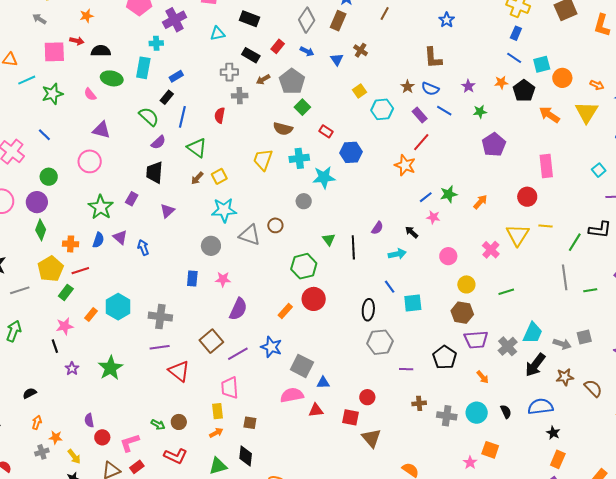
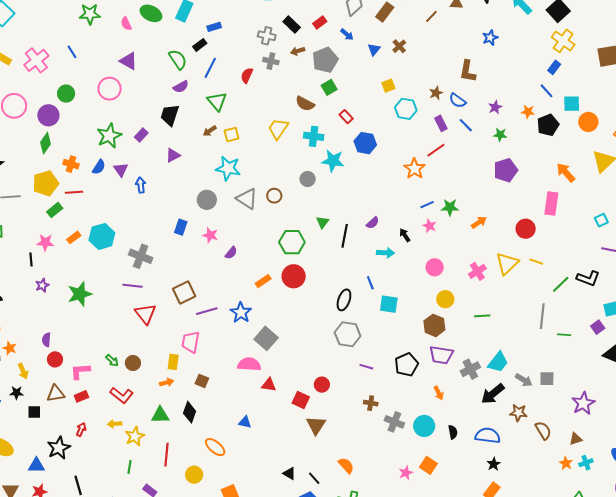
orange arrow: (549, 115) -> (566, 172), moved
purple semicircle: (238, 309) -> (231, 253), moved, size x0.6
blue triangle: (323, 383) -> (245, 422), moved

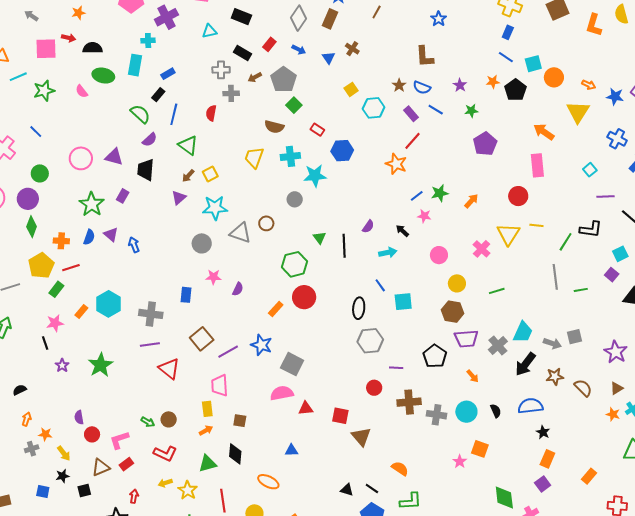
purple triangle: (129, 61) -> (114, 157), moved
purple triangle: (173, 155) -> (179, 198), moved
blue rectangle: (181, 227) -> (186, 295), moved
red circle: (322, 385) -> (374, 388), moved
brown cross: (371, 403) -> (409, 402), size x1.6

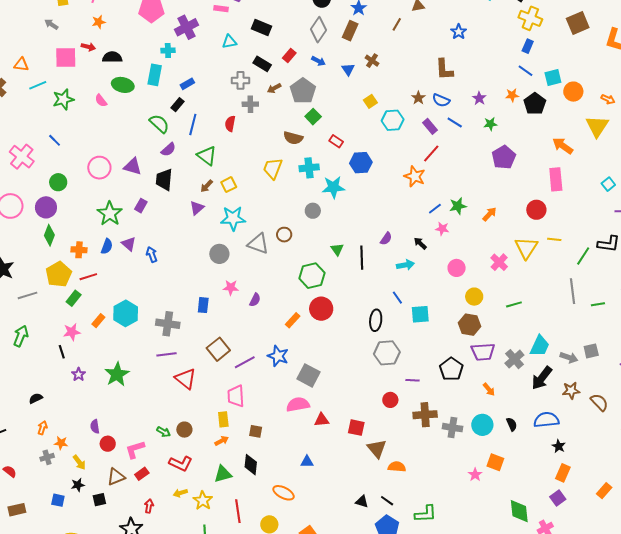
orange semicircle: (400, 469) -> (397, 467), moved, turned -30

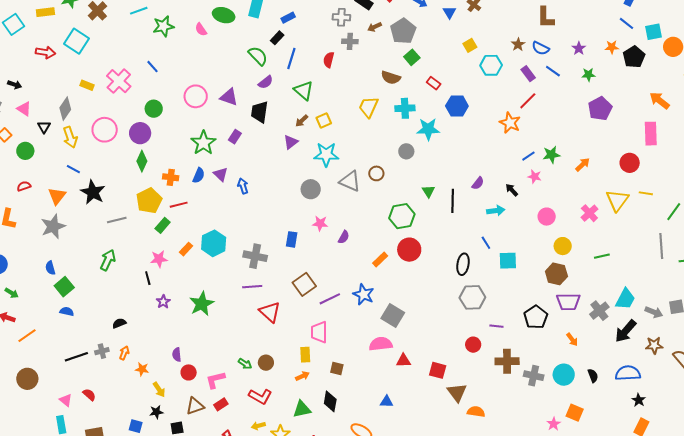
gray cross: (47, 457) -> (102, 351), moved

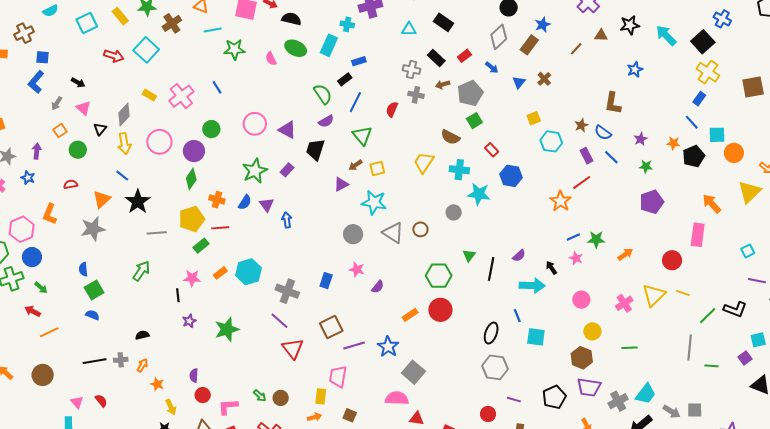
yellow rectangle: (45, 12) -> (120, 16), turned 48
cyan arrow: (496, 211) -> (532, 286), size x1.4
purple line: (252, 287) -> (279, 321), turned 36

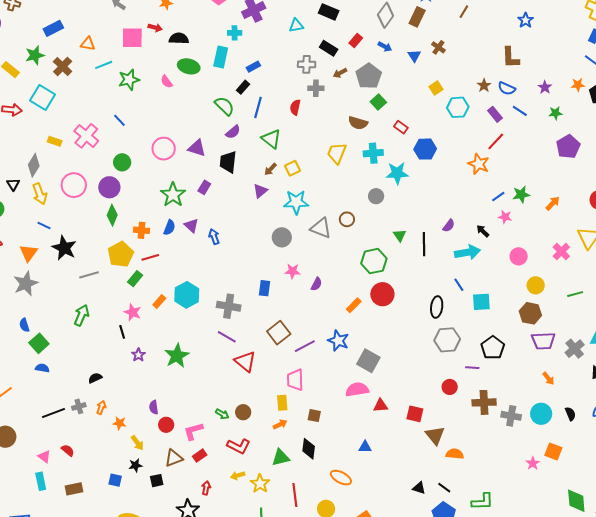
pink star: (192, 278) -> (133, 312), turned 30
black pentagon: (554, 397) -> (493, 348), moved

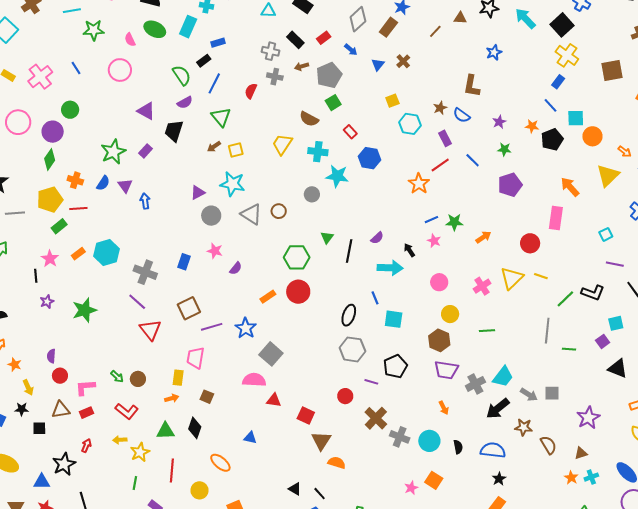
blue line: (520, 111) -> (473, 160), moved
pink circle: (164, 149) -> (120, 70), moved
purple triangle: (260, 191) -> (198, 193), moved
brown cross: (484, 402) -> (376, 418), turned 35

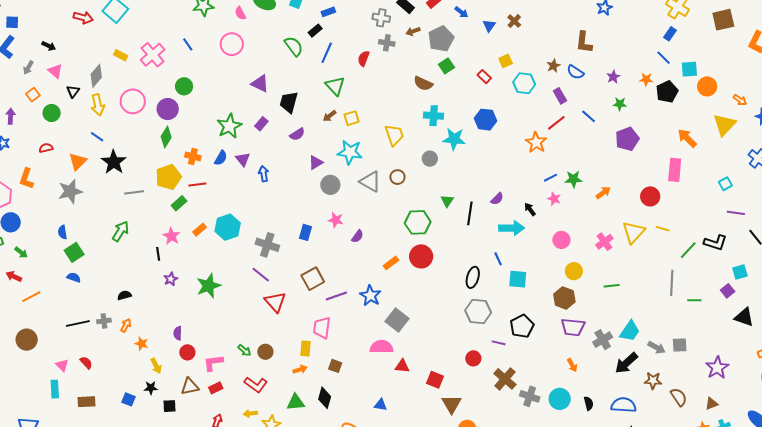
purple semicircle: (185, 102) -> (297, 134), moved
red rectangle: (350, 132) -> (484, 77), moved
yellow trapezoid: (282, 144) -> (394, 135), moved, turned 130

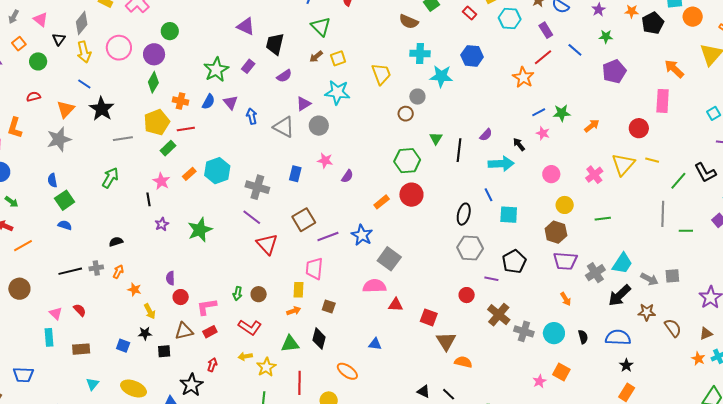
brown circle: (397, 177) -> (406, 114), moved
gray triangle: (370, 182) -> (284, 127), moved
black L-shape: (715, 243) -> (705, 173), turned 45
green arrow: (244, 350) -> (238, 293), turned 64

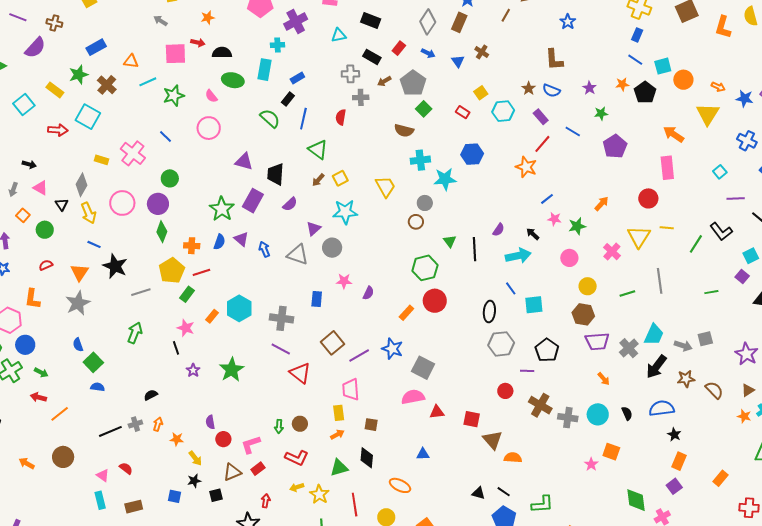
purple rectangle: (248, 66) -> (253, 201), size x1.6
green star: (562, 113) -> (577, 226), moved
gray line: (663, 214) -> (660, 281), moved

